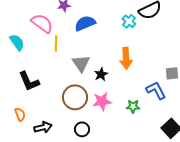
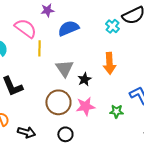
black arrow: (43, 127) -> (26, 132), turned 30

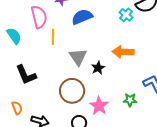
pink semicircle: (25, 28) -> (39, 17), turned 40
orange arrow: (109, 63) -> (123, 52), turned 95
pink star: (85, 106) -> (99, 106), moved, turned -30

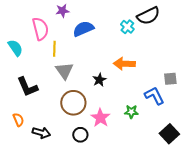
gray triangle: (78, 57) -> (64, 71), moved

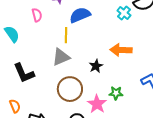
pink semicircle: (40, 29) -> (37, 15), size x0.6
yellow line: (54, 49) -> (66, 35), moved
gray triangle: (64, 71) -> (61, 57), turned 42
green star: (131, 112) -> (116, 93), moved

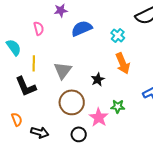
cyan cross: (124, 13) -> (118, 35), moved
yellow line: (66, 35) -> (34, 63), moved
orange arrow: (121, 50) -> (123, 63), turned -115
gray triangle: (61, 57) -> (63, 70), turned -30

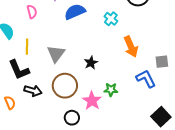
orange arrow: (123, 63) -> (131, 47), moved
black arrow: (40, 132) -> (33, 91), moved

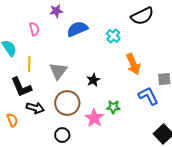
black circle: (72, 118) -> (62, 135), moved

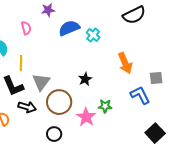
cyan cross: (113, 36) -> (93, 35), moved
gray triangle: (58, 71) -> (41, 82), moved

